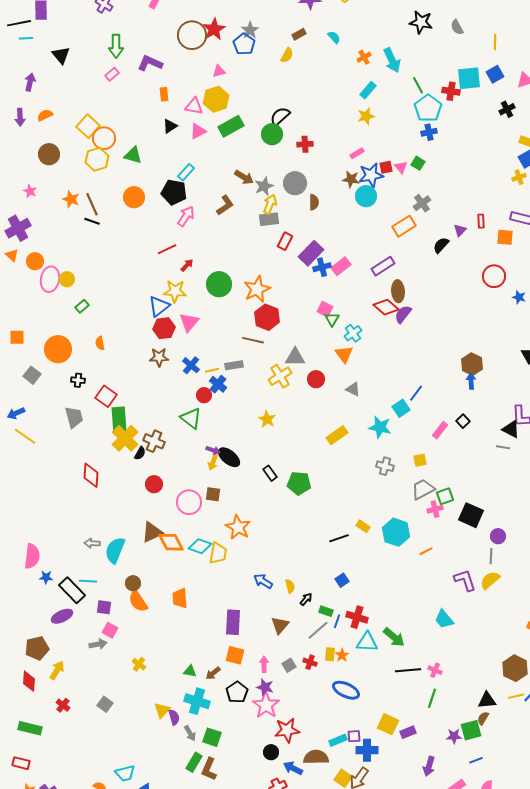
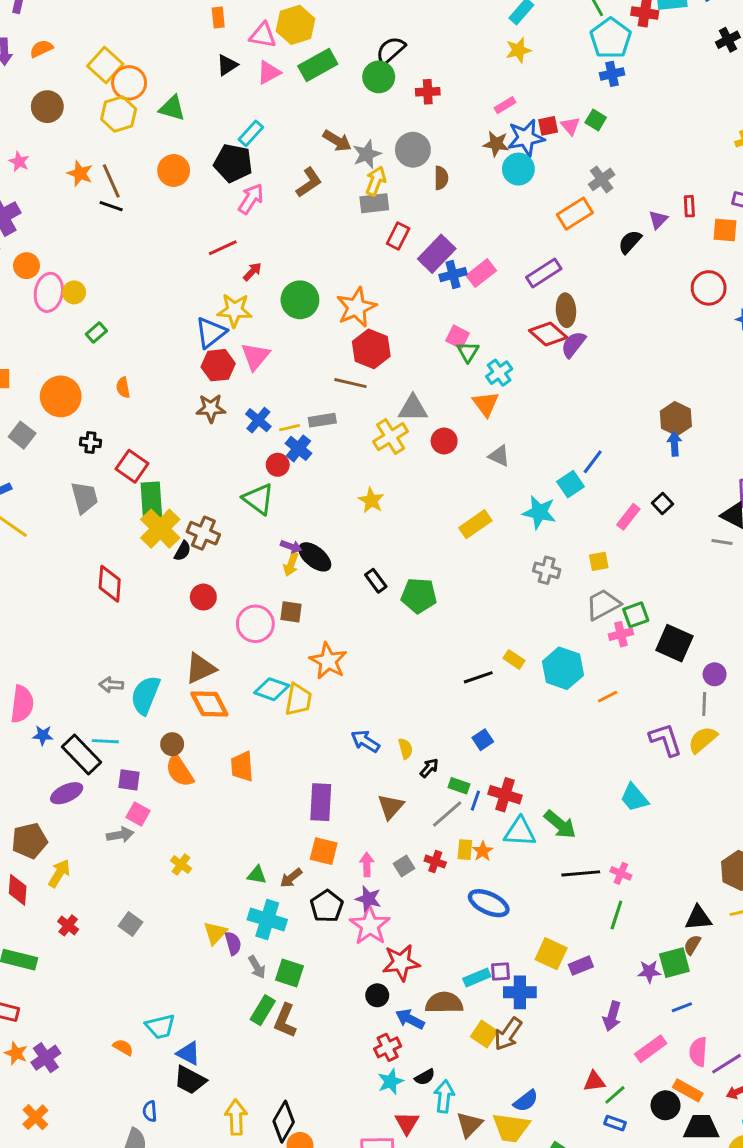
orange diamond: (171, 542) -> (209, 704), moved

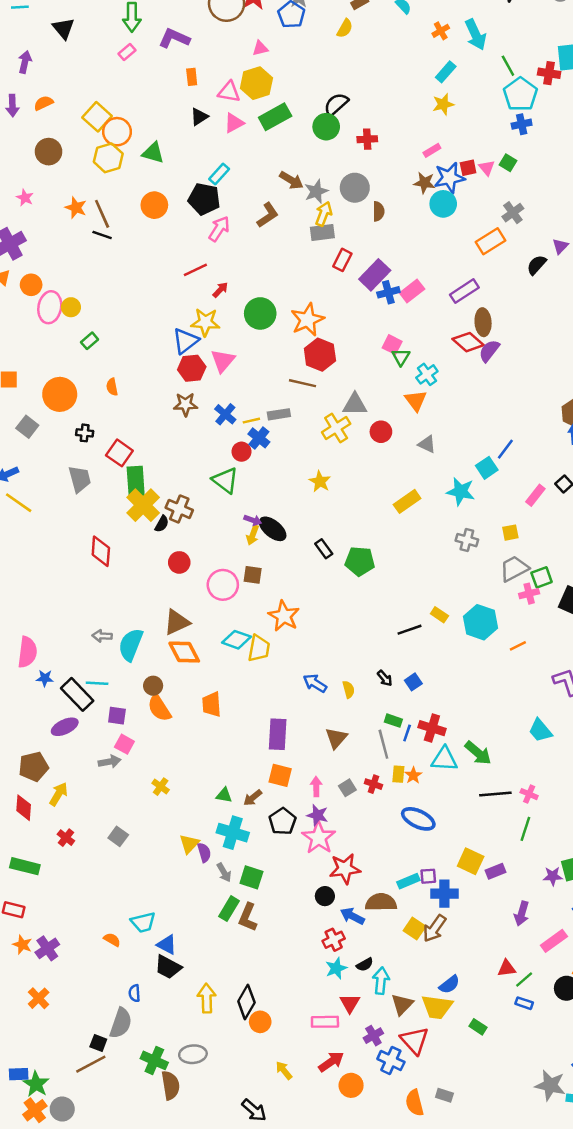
black arrow: (429, 768) -> (385, 678), moved, turned 98
gray line: (447, 814) -> (383, 744), turned -64

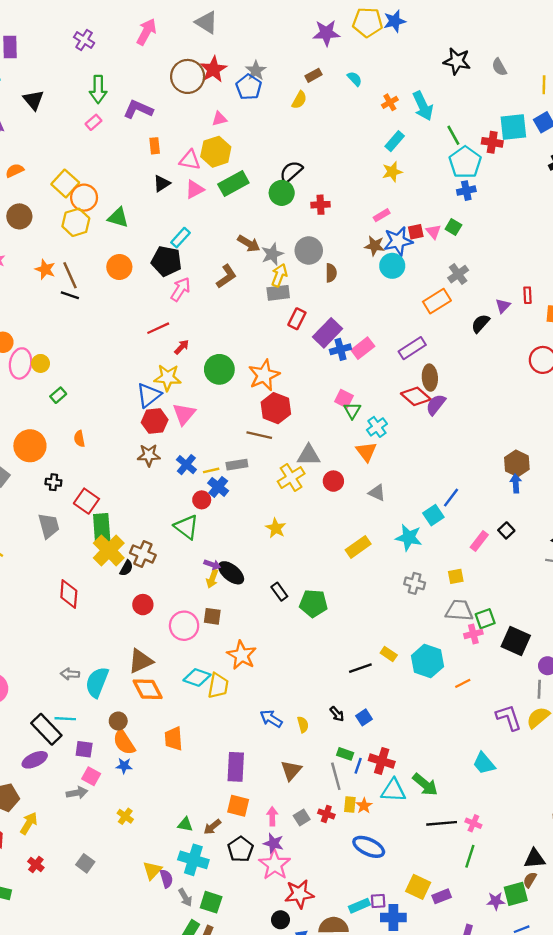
gray trapezoid: (514, 569) -> (459, 610), turned 32
blue star: (45, 678) -> (124, 766), moved

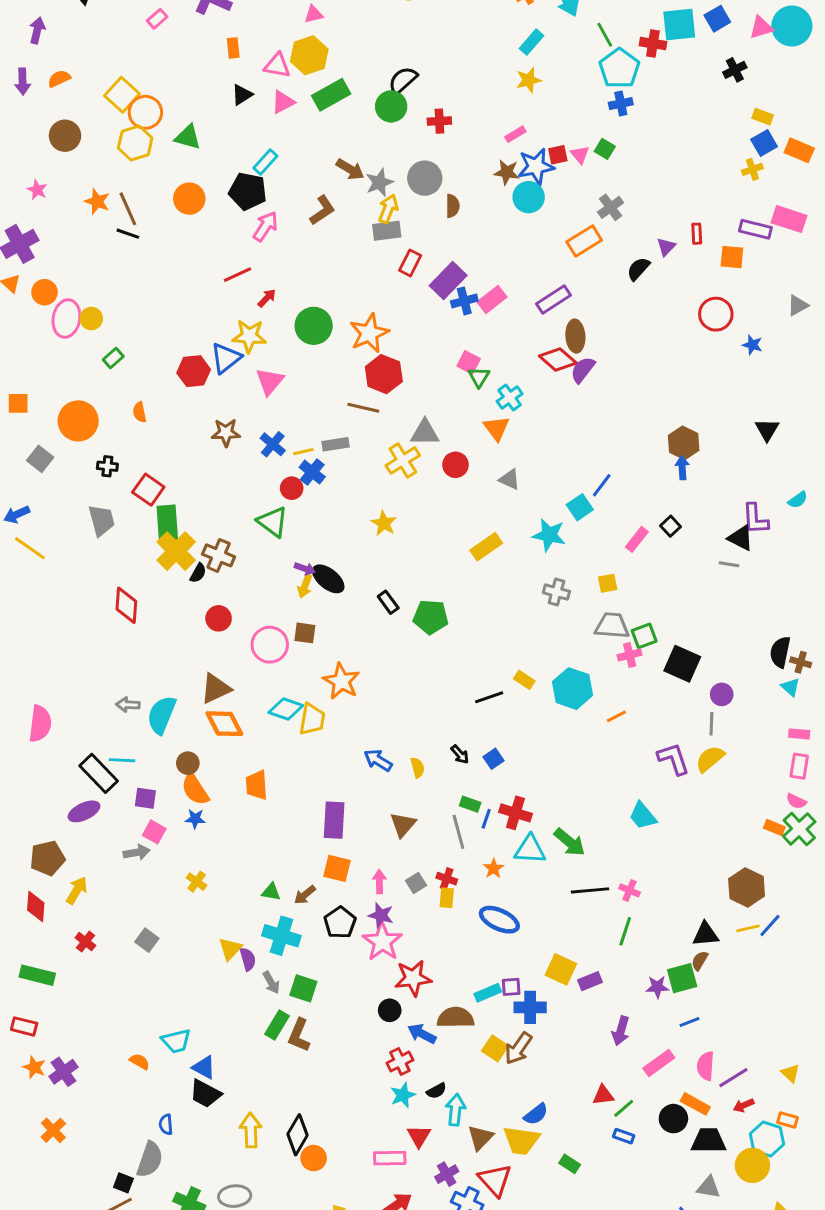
red hexagon: (155, 421) -> (194, 371), moved
yellow rectangle: (350, 805) -> (447, 898), moved

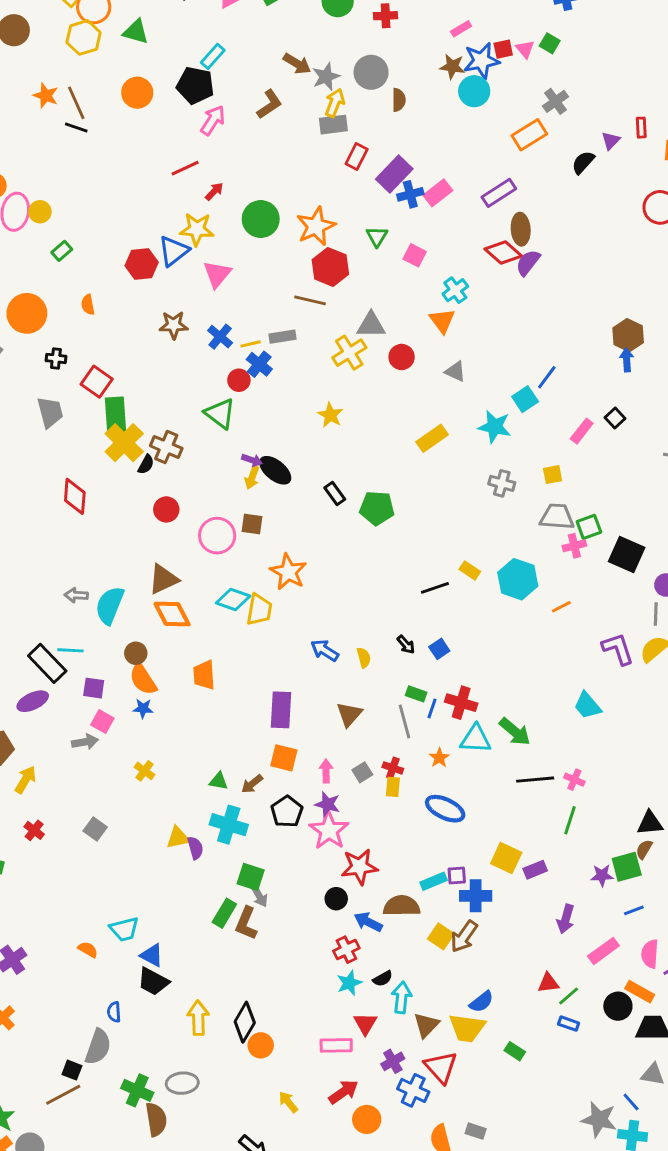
green triangle: (479, 377) -> (377, 236), moved
yellow triangle: (230, 949) -> (178, 838), turned 35
gray arrow: (271, 983) -> (259, 896), moved

